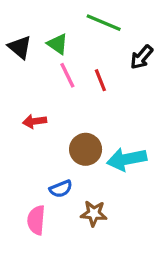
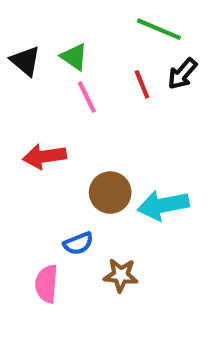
green line: (104, 23) -> (159, 29), moved
red line: (100, 80) -> (142, 84), moved
red arrow: (35, 121) -> (44, 156), size x1.4

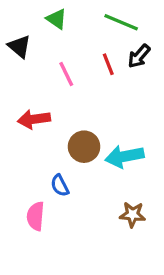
green triangle: (74, 57) -> (57, 19), moved
blue semicircle: (78, 243) -> (60, 185), turned 85
brown star: (121, 275) -> (132, 215), moved

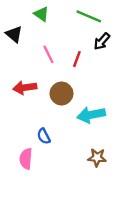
red line: (108, 64) -> (77, 59), moved, turned 42
brown circle: (84, 147) -> (61, 93), moved

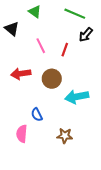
brown star: (97, 158) -> (65, 136), moved

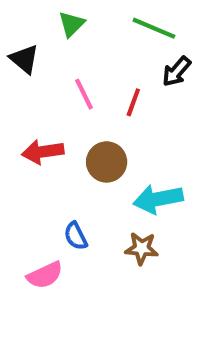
green triangle: (35, 12) -> (72, 24), turned 40
pink semicircle: (22, 134) -> (45, 275), turned -120
brown star: (65, 136) -> (142, 248), moved

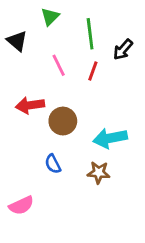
green line: (154, 28) -> (90, 34), moved, turned 60
brown circle: (107, 162) -> (63, 121), moved
pink semicircle: (45, 275) -> (21, 205), moved

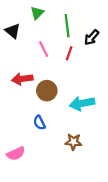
brown star: (99, 172) -> (73, 142), moved

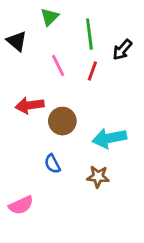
brown star: (73, 142) -> (98, 177), moved

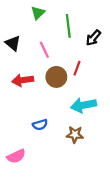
black triangle: (17, 41) -> (13, 43), moved
red line: (92, 71) -> (77, 68), moved
brown circle: (62, 121) -> (56, 77), moved
blue semicircle: (52, 164) -> (40, 125), turned -80

